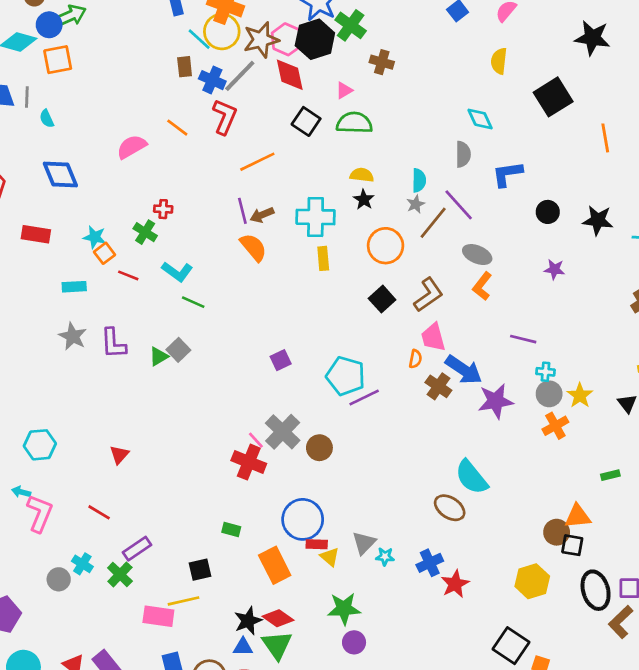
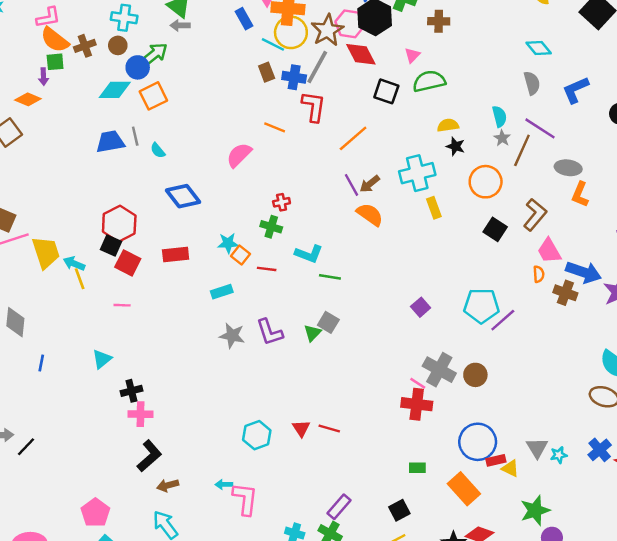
cyan hexagon: (40, 445) -> (257, 435), moved
red line: (99, 512) -> (329, 429), moved

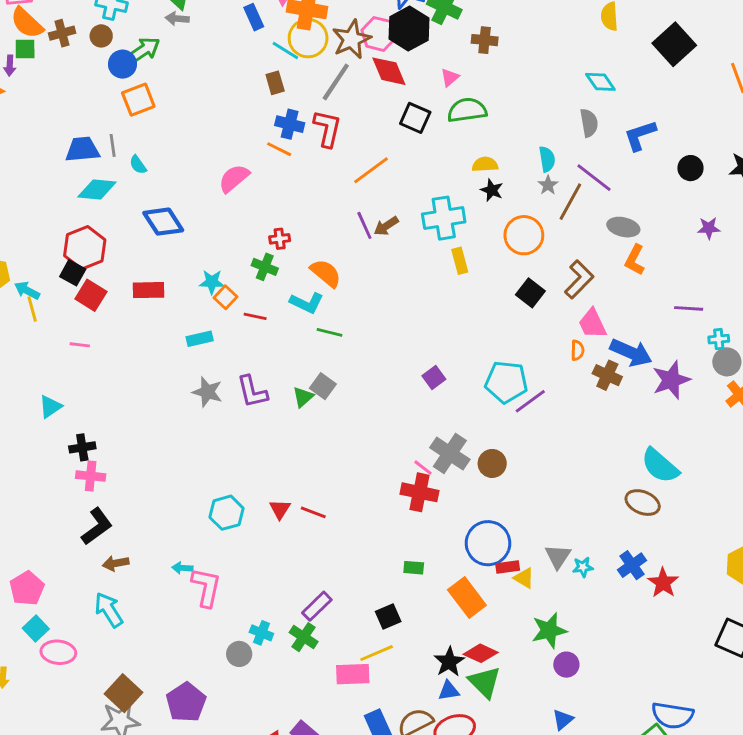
blue cross: (294, 77) -> (290, 124), moved
cyan diamond: (115, 90) -> (97, 189), moved
orange semicircle: (370, 214) -> (326, 273), moved

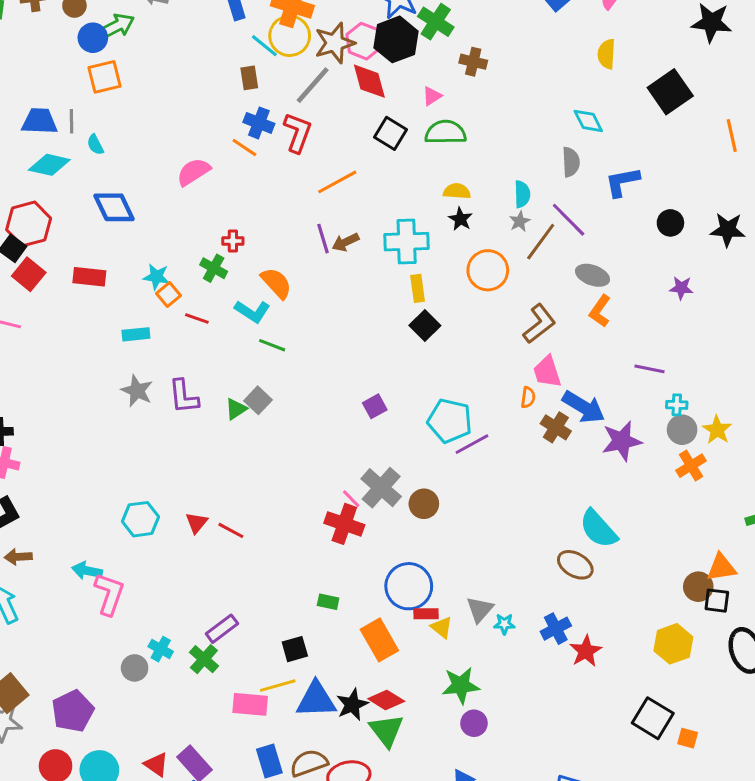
black square: (530, 293) -> (425, 326), moved
cyan arrow: (182, 568) -> (87, 571), size x1.4
blue triangle: (449, 691) -> (316, 700), moved, size x1.8

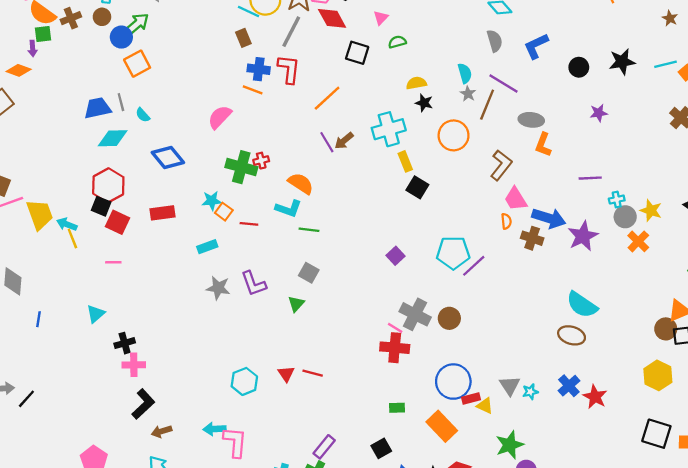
green semicircle: (445, 132) -> (397, 42), size x0.6
green cross: (214, 268) -> (241, 167), moved, size x1.5
green triangle: (236, 409) -> (296, 304), moved

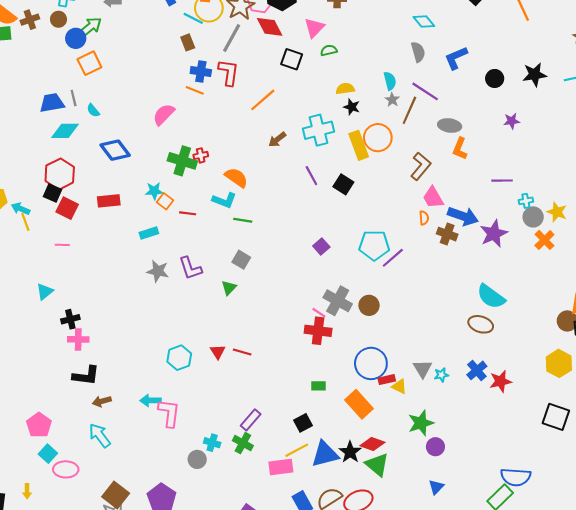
pink triangle: (381, 18) -> (314, 28), size x1.5
purple line: (327, 142) -> (311, 176), moved
yellow rectangle: (405, 161) -> (359, 145), moved, size x1.5
red star: (595, 397) -> (501, 381), turned 30
black L-shape: (143, 404) -> (86, 376), turned 48

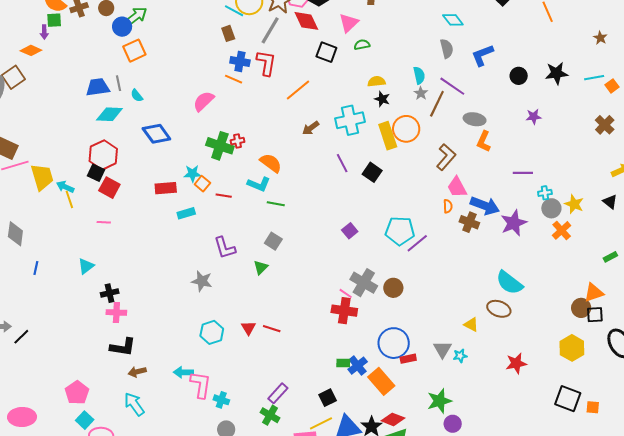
red rectangle: (109, 201) -> (166, 188), moved
gray star: (158, 271) -> (202, 281), moved
blue cross: (477, 370) -> (358, 366), moved
yellow triangle: (399, 386) -> (471, 325), moved
cyan cross: (212, 443) -> (221, 400), moved

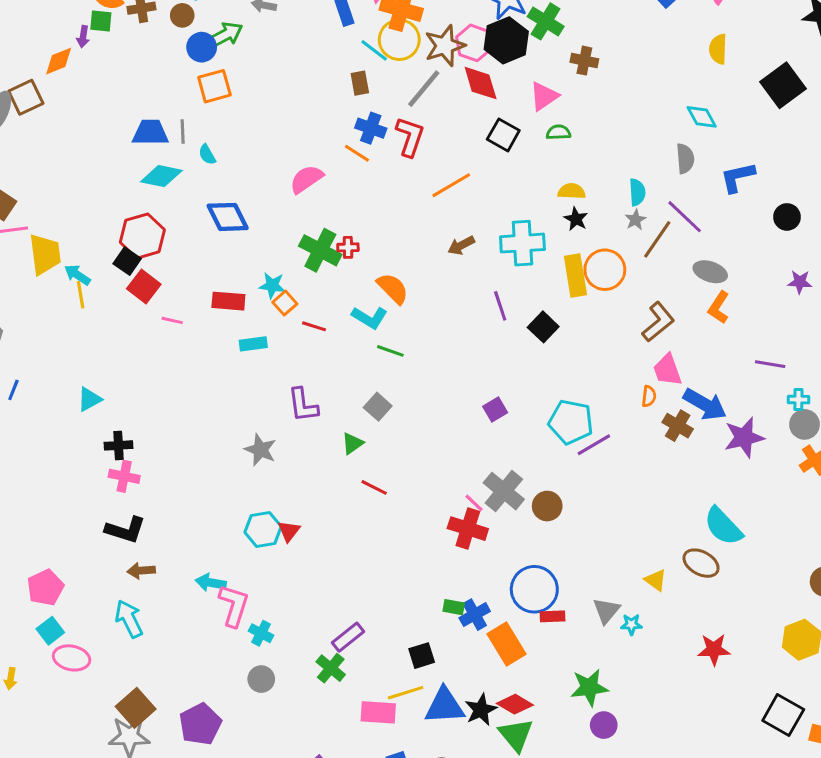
orange diamond: (31, 50) -> (59, 61), turned -55
pink line: (104, 222) -> (172, 320), moved
red triangle: (249, 328) -> (289, 531), moved
red line: (272, 329) -> (374, 487), moved

